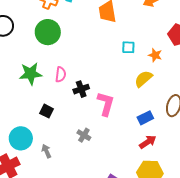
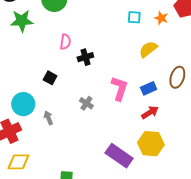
orange star: (155, 55) -> (161, 18), moved
green star: (31, 74) -> (22, 21), moved
pink L-shape: (106, 104) -> (119, 88), moved

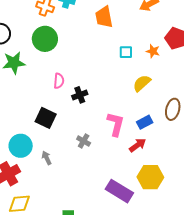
black square: (50, 78) -> (46, 118), size x1.5
red arrow: (150, 112) -> (138, 145), moved

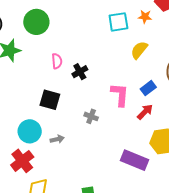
cyan square: (126, 52) -> (118, 22), size x1.5
gray arrow: (47, 158) -> (57, 139), turned 112

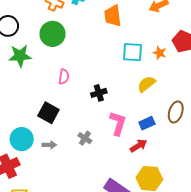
black cross: (80, 72) -> (99, 93), moved
gray arrow: (57, 139) -> (49, 145), moved

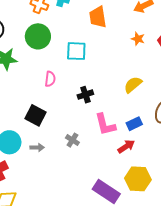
cyan square: (133, 52) -> (76, 51), moved
orange star: (160, 53) -> (138, 39), moved
pink L-shape: (118, 123) -> (105, 124), turned 150

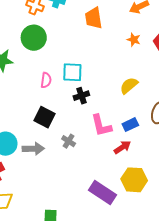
cyan square: (76, 51) -> (72, 72), moved
black square: (35, 115) -> (45, 117), moved
gray arrow: (37, 147) -> (33, 149), size x1.5

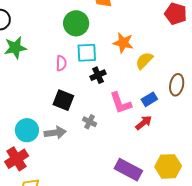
green circle: (34, 38) -> (76, 23), moved
orange star: (134, 40) -> (123, 43), moved, size x1.5
yellow hexagon: (134, 180) -> (168, 166), moved

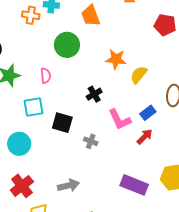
cyan square: (87, 53) -> (33, 107), moved
pink semicircle: (61, 63) -> (46, 76), moved
cyan circle: (27, 130) -> (19, 144), moved
gray arrow: (55, 133) -> (68, 185), moved

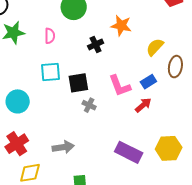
yellow semicircle: (139, 75) -> (155, 47), moved
black cross: (94, 94) -> (96, 44), moved
cyan square: (33, 107) -> (50, 72), moved
black square: (62, 123) -> (78, 83), moved, turned -30

